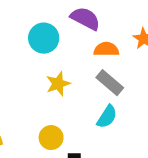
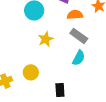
yellow circle: (51, 138) -> (31, 72), moved

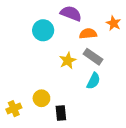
yellow star: (46, 39) -> (68, 61), moved
black rectangle: (60, 90) -> (61, 113), moved

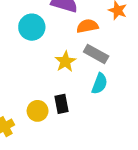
black rectangle: (61, 113) -> (61, 104), moved

